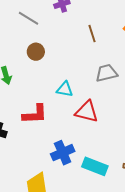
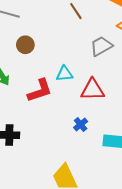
red L-shape: (35, 114) -> (40, 91), moved
blue cross: (63, 153) -> (81, 125), moved, size x0.6

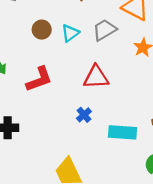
brown circle: (25, 45) -> (42, 30), moved
cyan triangle: (64, 74) -> (70, 33), moved, turned -30

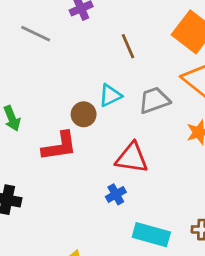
brown circle: (42, 30) -> (84, 114), moved
blue cross: (84, 115) -> (116, 194), moved

